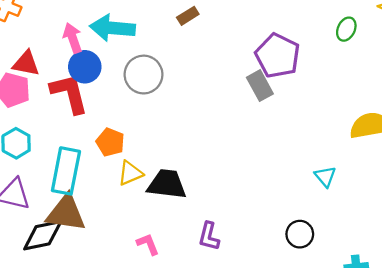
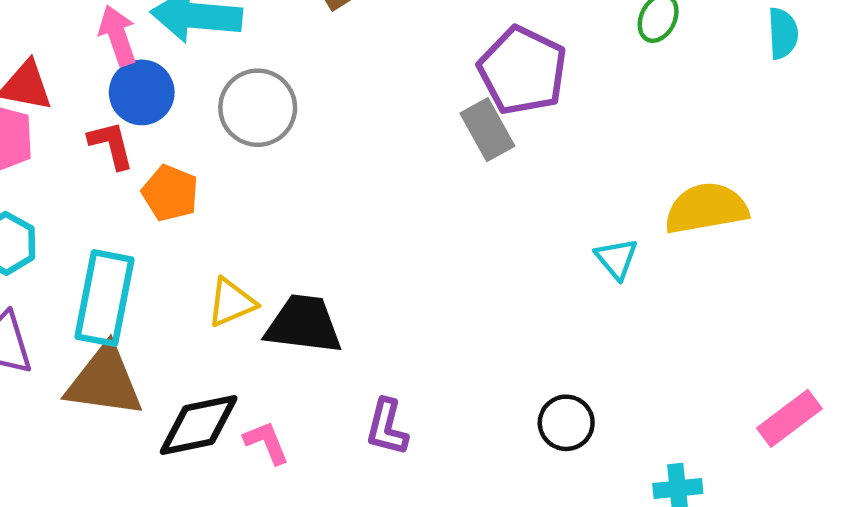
red L-shape: (69, 93) -> (111, 145), size x0.6
orange pentagon: (110, 142) -> (170, 193), moved
cyan triangle: (325, 176) -> (617, 259), moved
black diamond: (43, 235) -> (199, 425), moved

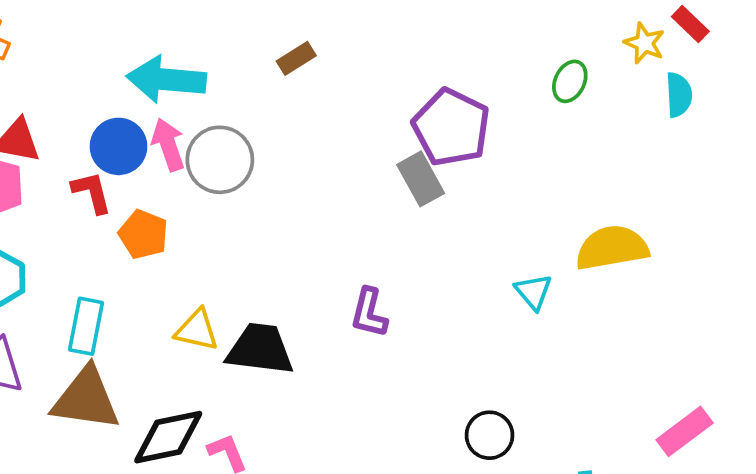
pink arrow: (118, 36) -> (168, 144), moved
cyan rectangle: (105, 298) -> (86, 326), size x0.7
yellow triangle: (231, 302) -> (197, 330), turned 36
purple L-shape: (387, 427) -> (369, 313), moved

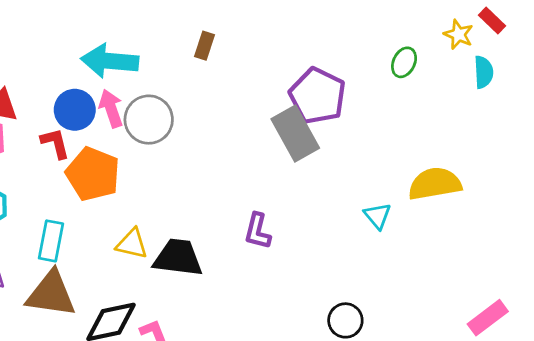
brown rectangle: (296, 58) -> (205, 46), turned -40
gray rectangle: (421, 179) -> (295, 133), size x1.4
orange pentagon: (143, 234) -> (93, 174), size x1.5

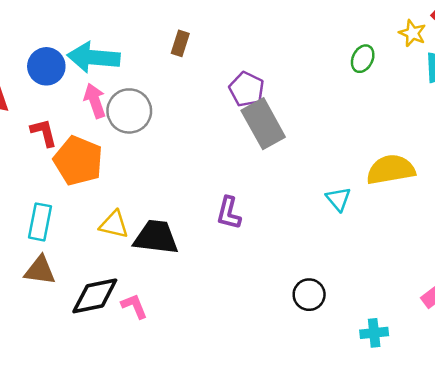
purple pentagon: (318, 96) -> (247, 89), moved, size x0.7
blue circle: (75, 110) -> (46, 66), moved
brown triangle: (51, 294) -> (40, 270), size x0.7

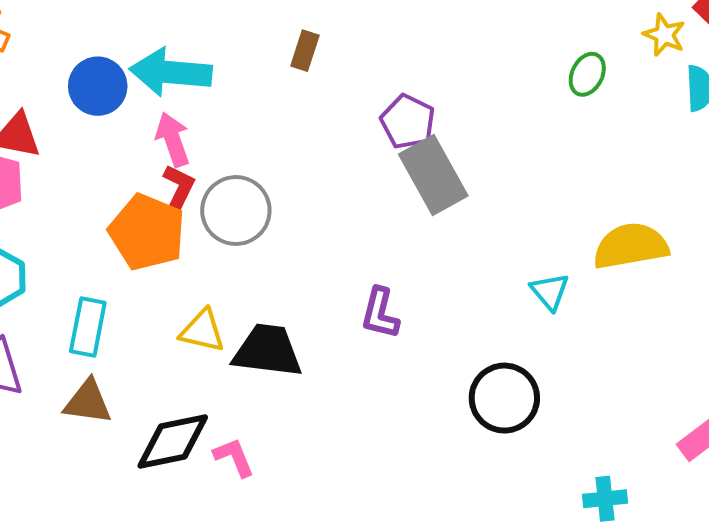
gray circle: (129, 111) -> (236, 211), moved
red L-shape: (44, 133) -> (179, 189), moved, turned 40
black circle: (309, 295) -> (504, 398), moved, size x1.4

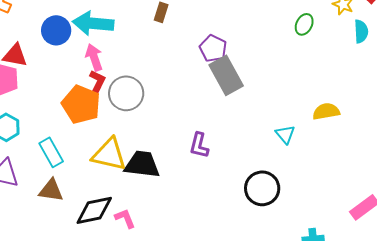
yellow semicircle: (631, 246) -> (326, 111), size x0.7
cyan rectangle: (88, 327) -> (51, 152), turned -40
yellow triangle: (202, 331) -> (109, 154), size x1.5

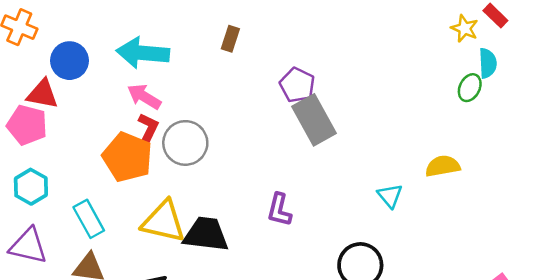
green ellipse: (304, 24) -> (470, 88), moved
blue circle: (56, 30) -> (70, 61), moved
pink arrow: (94, 57) -> (144, 97), turned -40

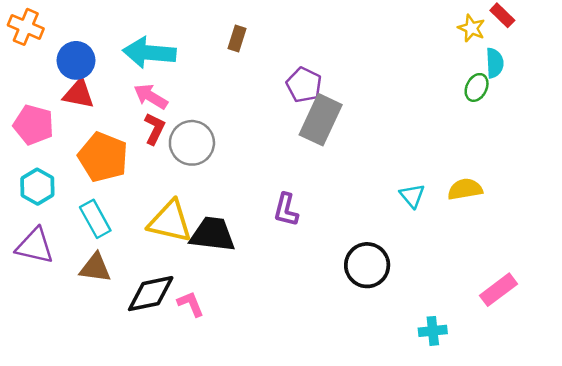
red triangle: (42, 94) -> (79, 94), moved
gray rectangle: (314, 120) -> (321, 120), turned 54
orange pentagon: (127, 157) -> (103, 157), moved
yellow semicircle: (443, 166) -> (465, 189), moved
cyan triangle: (390, 196) -> (412, 196), moved

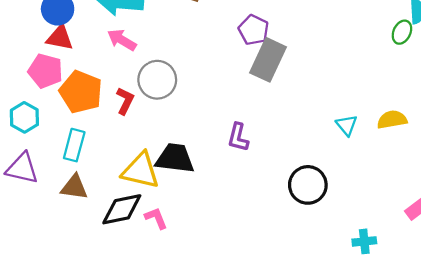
pink pentagon: (33, 125) -> (45, 71), moved
red L-shape: (155, 129) -> (125, 101), moved
cyan rectangle: (95, 219) -> (74, 145), turned 44
yellow triangle: (170, 221) -> (141, 171), moved

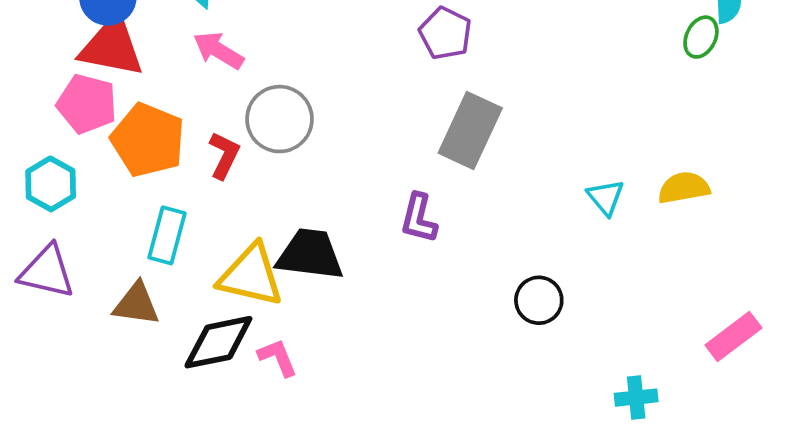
red triangle: (60, 38) -> (112, 47), size x1.4
gray rectangle: (268, 60) -> (470, 131), moved
cyan rectangle: (74, 145) -> (167, 235), moved
black circle: (308, 185) -> (539, 300), size x0.7

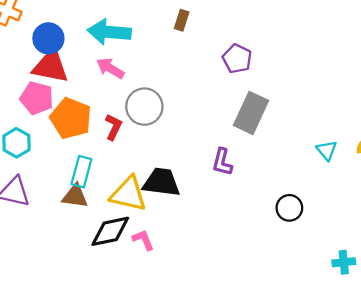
brown triangle: (136, 304) -> (75, 196), moved

